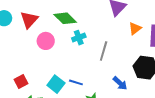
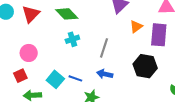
cyan cross: (79, 38) -> (72, 39), moved
pink circle: (46, 41) -> (29, 53), moved
blue arrow: (120, 83) -> (105, 74), moved, turned 147

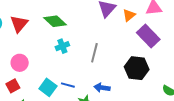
orange triangle: (136, 27) -> (129, 15), moved
purple rectangle: (159, 35) -> (148, 36), turned -45
blue arrow: (105, 74) -> (102, 88), moved

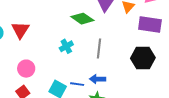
green diamond: (55, 21) -> (82, 19), moved
purple rectangle: (148, 36) -> (150, 25), turned -30
blue arrow: (102, 88) -> (98, 79), moved

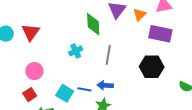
green diamond: (82, 19) -> (93, 24), turned 50

